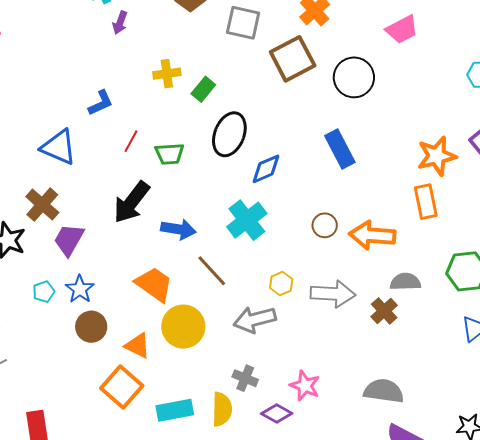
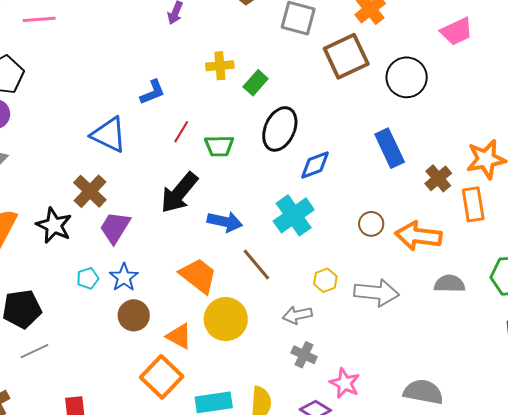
brown cross: (384, 311) -> (438, 178), moved
gray arrow: (255, 320) -> (297, 315), size x0.7
gray cross: (245, 378) -> (304, 355), moved

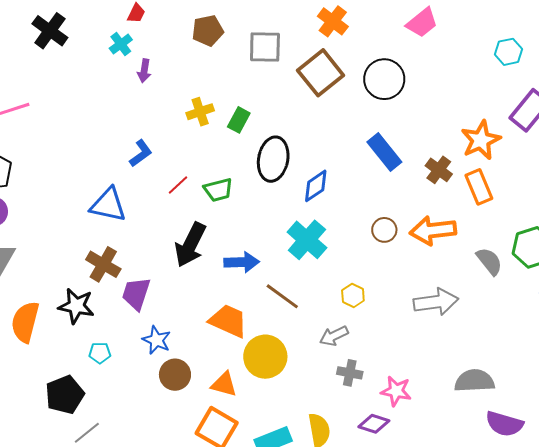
red line: (181, 132) -> (178, 185), turned 30
cyan pentagon: (88, 278) -> (100, 353), moved, turned 30
gray semicircle: (449, 284) -> (489, 261), moved, turned 64
gray arrow: (376, 293) -> (436, 302), moved

